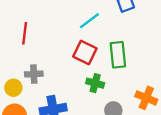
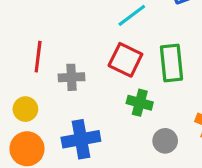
red line: (25, 33) -> (38, 57), moved
gray cross: (34, 74) -> (71, 77), moved

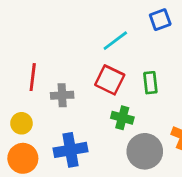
green rectangle: (171, 63) -> (150, 83), size x0.7
gray circle: (165, 141) -> (145, 151), size x1.6

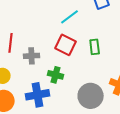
green cross: (122, 118) -> (56, 75), moved

